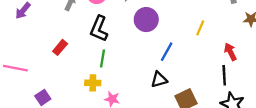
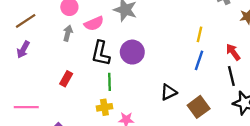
purple circle: (146, 20) -> (132, 52), moved
blue line: (167, 52) -> (199, 60), moved

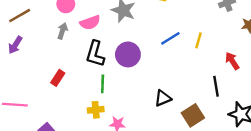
blue line: (199, 60) -> (170, 38), moved, turned 36
black line: (231, 76) -> (216, 86), moved

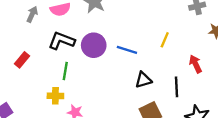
blue line: (170, 38) -> (127, 50), moved, turned 42
black L-shape: (95, 54) -> (62, 41), turned 88
black triangle: (163, 98) -> (143, 80), moved

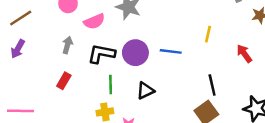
gray arrow: (32, 14) -> (67, 45), moved
black triangle: (143, 80) -> (145, 91), moved
black line: (176, 87) -> (212, 85), moved

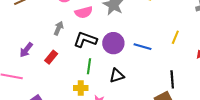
purple arrow: (18, 49) -> (26, 50), moved

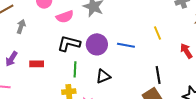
gray arrow: (59, 28) -> (21, 26), moved
yellow line: (175, 37) -> (157, 33), turned -40
red rectangle: (51, 57) -> (37, 64), turned 56

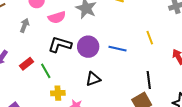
gray arrow: (21, 26) -> (24, 25), moved
red rectangle: (37, 64) -> (27, 64), turned -40
green line: (75, 69) -> (46, 71), moved, turned -35

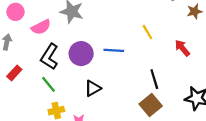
black L-shape: (60, 45) -> (49, 57), turned -65
red rectangle: (27, 64) -> (14, 73), moved
green line: (46, 71) -> (48, 84), moved

